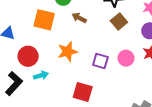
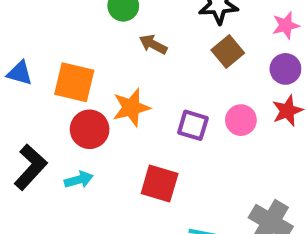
orange square: (44, 20) -> (74, 82), moved
red circle: (28, 56) -> (90, 129), moved
cyan arrow: (41, 75) -> (79, 180), moved

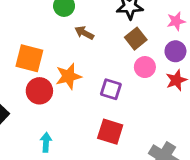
pink circle: (241, 120) -> (145, 67), moved
cyan arrow: (79, 180) -> (46, 142), moved, turned -72
red square: (160, 184) -> (110, 132), moved

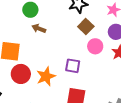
brown arrow: (84, 33) -> (39, 29), moved
orange star: (68, 76) -> (46, 76), moved

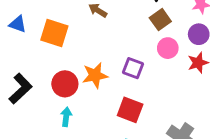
red circle: (21, 74) -> (65, 84), moved

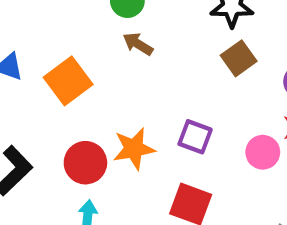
orange square: (54, 33) -> (68, 81), turned 36
pink circle: (168, 48) -> (263, 152), moved

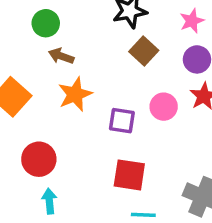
orange star: (134, 149) -> (75, 94), moved
pink circle: (263, 152) -> (164, 107), moved

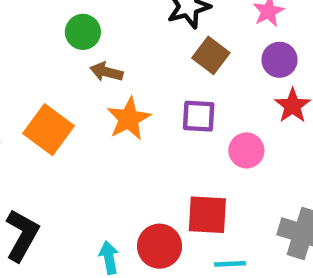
pink circle: (164, 107) -> (246, 150), moved
purple square: (122, 121) -> (199, 116), moved
red circle: (39, 159) -> (160, 246), moved

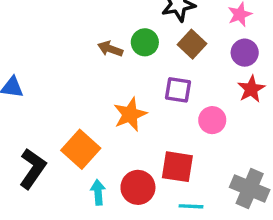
green circle: (83, 32) -> (145, 42), moved
orange star: (129, 119) -> (130, 114), moved
orange square: (48, 130) -> (81, 149), moved

